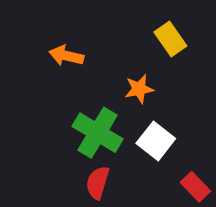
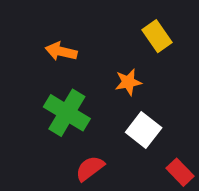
green cross: (98, 133) -> (67, 113), moved
red semicircle: (98, 183) -> (90, 168), turned 36

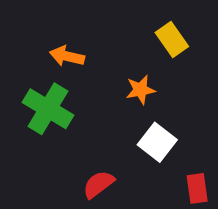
green cross: (67, 113) -> (48, 109), moved
red rectangle: (180, 172) -> (197, 188), turned 36

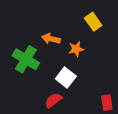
orange arrow: (67, 56) -> (51, 39), moved
white square: (157, 142) -> (66, 78), moved

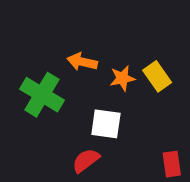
yellow rectangle: (93, 22) -> (157, 76), moved
white square: (66, 78) -> (106, 124), turned -30

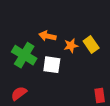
white square: (106, 124) -> (52, 65), moved
red semicircle: (86, 160) -> (19, 93), moved

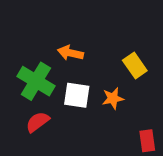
orange star: (71, 46) -> (113, 98), moved
red semicircle: (19, 93) -> (38, 122), moved

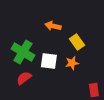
orange arrow: (70, 53) -> (53, 26), moved
yellow rectangle: (135, 65) -> (77, 42), moved

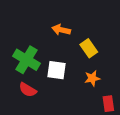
orange star: (72, 63) -> (92, 78), moved
red semicircle: (24, 78) -> (28, 90), turned -112

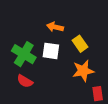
white square: (57, 70) -> (51, 51), moved
orange star: (92, 78) -> (83, 71), size x1.5

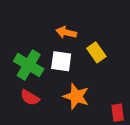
orange star: (83, 71) -> (76, 96), moved, turned 30

